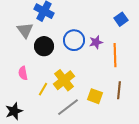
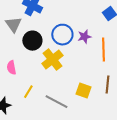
yellow cross: (64, 80) -> (52, 60), moved
yellow line: (43, 89) -> (28, 92), moved
gray line: (68, 107) -> (56, 102), turned 65

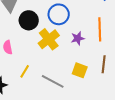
purple star: (84, 37) -> (78, 38), moved

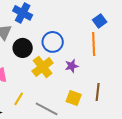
orange line: (100, 29) -> (94, 44), moved

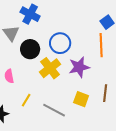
purple star: (72, 66) -> (79, 67), size x1.5

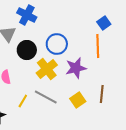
yellow square: (81, 99) -> (78, 100), turned 35
gray line: (54, 110) -> (46, 97), moved

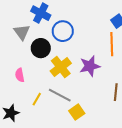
blue circle: (57, 44) -> (63, 31), moved
yellow square: (78, 100) -> (77, 112), moved

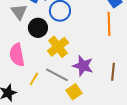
purple star: (90, 66) -> (83, 66), moved, turned 30
pink semicircle: (20, 75) -> (17, 55), size x1.6

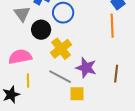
pink semicircle: (17, 55) -> (20, 57), turned 90
yellow line: (34, 79) -> (28, 81), moved, turned -32
yellow square: (74, 92) -> (77, 94), turned 35

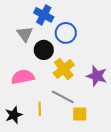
purple star: (86, 68) -> (97, 76), moved
yellow line: (28, 81) -> (40, 109), moved

